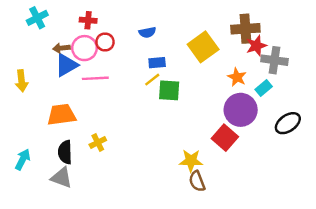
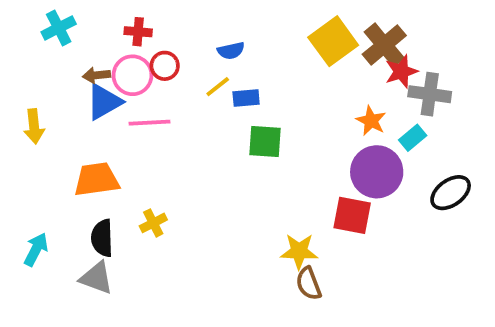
brown cross: (245, 29) -> (384, 45), turned -36
yellow square: (203, 47) -> (333, 41), moved
yellow line: (152, 80) -> (218, 87), moved
red square: (225, 138) -> (352, 215), turned -30

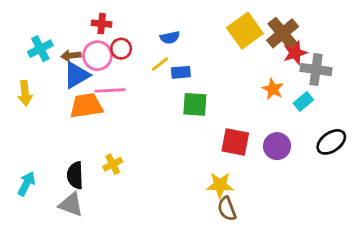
cyan cross: (59, 28) -> (40, 49), moved
purple circle: (377, 172) -> (277, 146), moved, size x0.7
orange trapezoid: (96, 179) -> (86, 106), moved
red square: (352, 215) -> (235, 142), moved

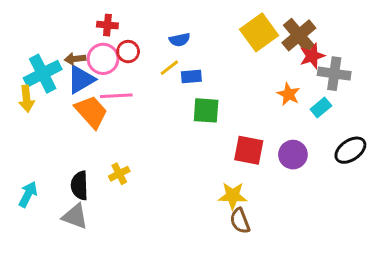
cyan cross: (40, 49) -> (43, 74), moved, size x1.4
orange trapezoid: (86, 106) -> (91, 112), turned 56

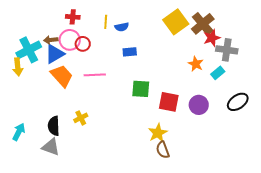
red circle: (128, 52) -> (83, 44), moved
yellow line: (169, 68) -> (106, 22), moved, turned -48
pink line: (116, 96) -> (95, 75), moved
green square: (206, 110) -> (141, 89), moved
yellow star: (233, 196) -> (158, 133), turned -30

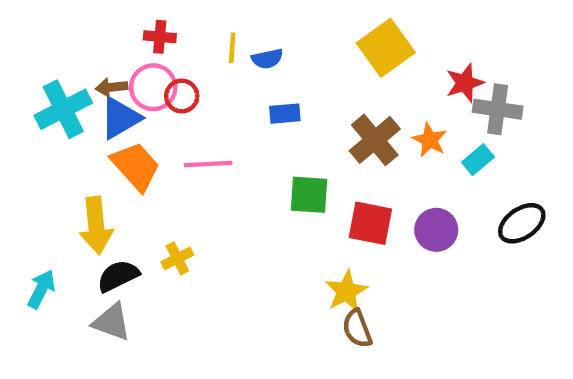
brown cross: (203, 24) -> (375, 140), moved
yellow arrow: (18, 67) -> (96, 225), moved, size x1.4
black semicircle: (54, 126) -> (118, 276), turned 66

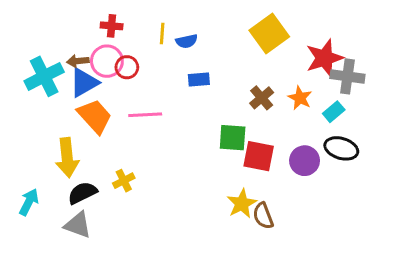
red star: (465, 83) -> (324, 58), size x1.4
brown cross: (375, 140) -> (262, 98), size x0.7
green square: (309, 195) -> (233, 138), moved
black ellipse: (522, 223) -> (341, 148), moved, turned 52
brown semicircle: (357, 329) -> (263, 216), moved

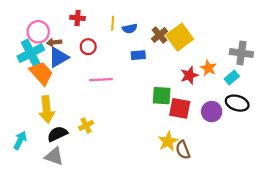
yellow square: (269, 34) -> (180, 37), moved
red star: (324, 58) -> (189, 75), moved, size x0.7
pink circle: (107, 61) -> (38, 32), moved
brown cross: (262, 98) -> (159, 35), moved
orange trapezoid: (95, 116) -> (41, 73), moved

